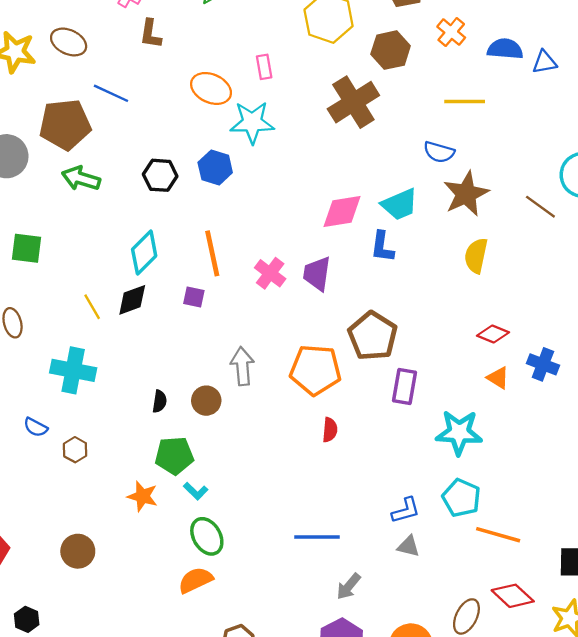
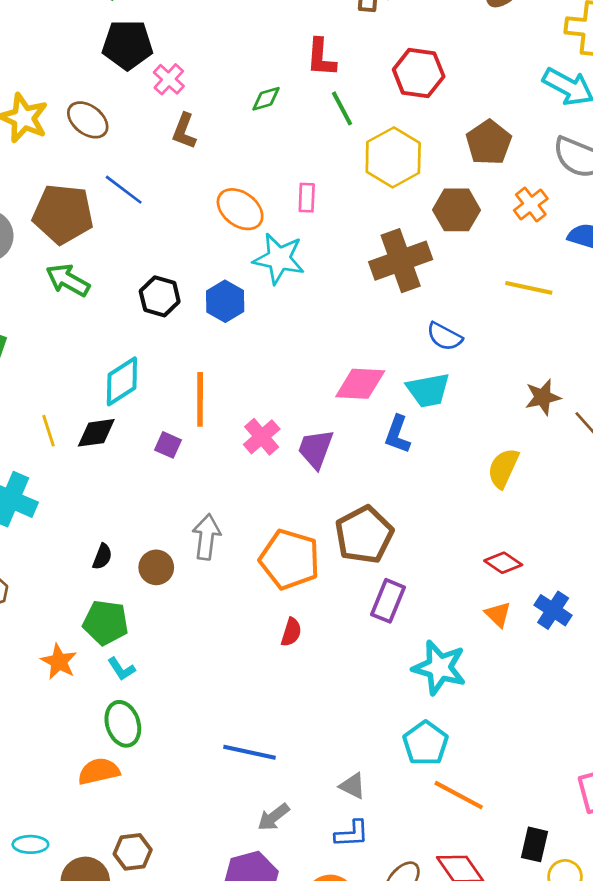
blue semicircle: (439, 152) -> (444, 336), moved
brown star: (466, 194) -> (543, 397), moved, size x0.7
blue L-shape: (406, 510) -> (352, 834), moved

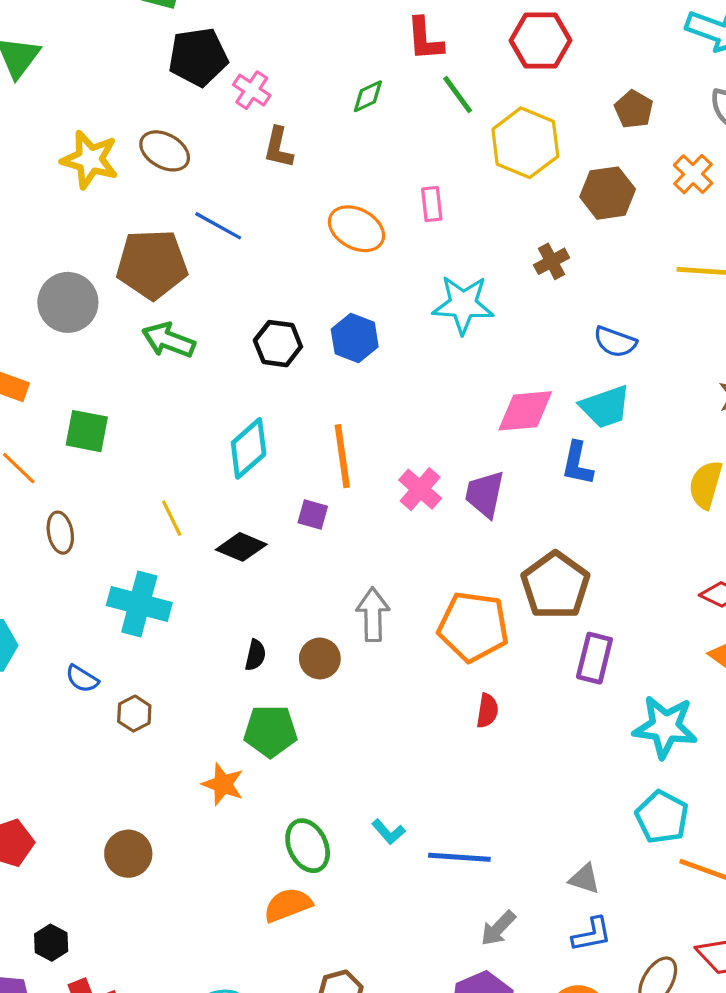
brown pentagon: (489, 143) -> (634, 109), size x0.7
cyan star: (279, 259) -> (463, 305), moved
brown cross: (401, 261) -> (552, 261), size x0.5
black diamond: (96, 433) -> (241, 547), moved, turned 39
cyan L-shape: (121, 669) -> (388, 832), moved

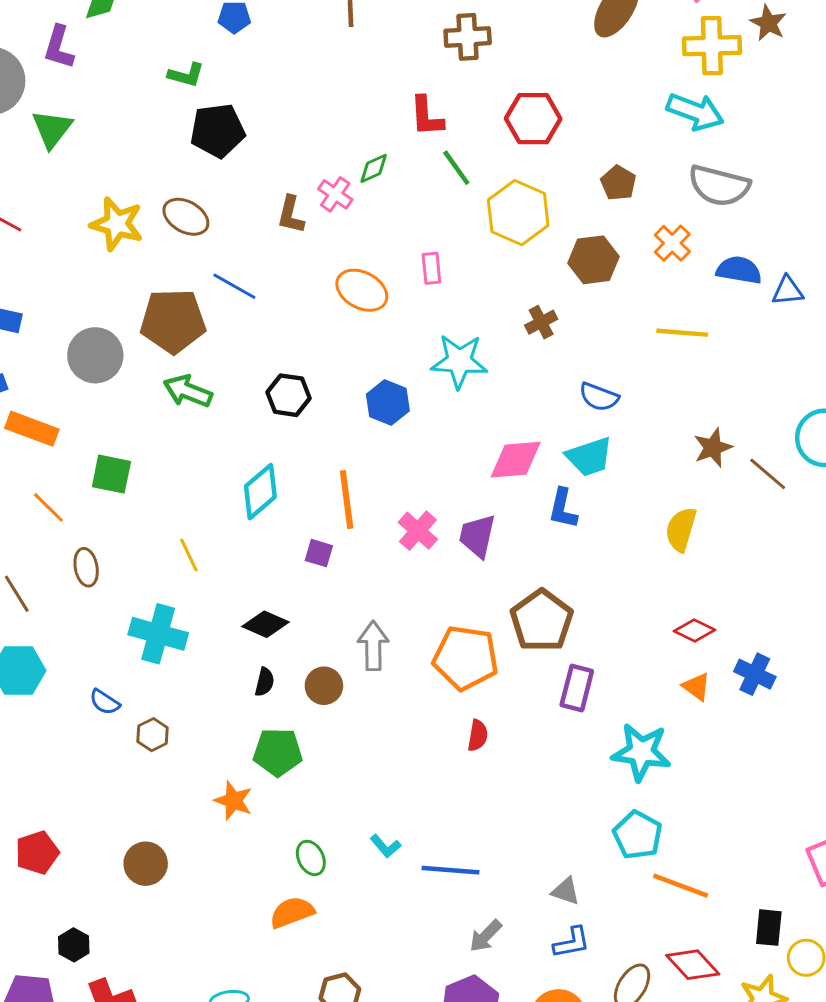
pink cross: (252, 90) -> (335, 194), moved
blue hexagon: (355, 338) -> (388, 402), moved
black diamond: (241, 547) -> (265, 624), moved
green ellipse: (308, 846) -> (311, 858), size x0.7

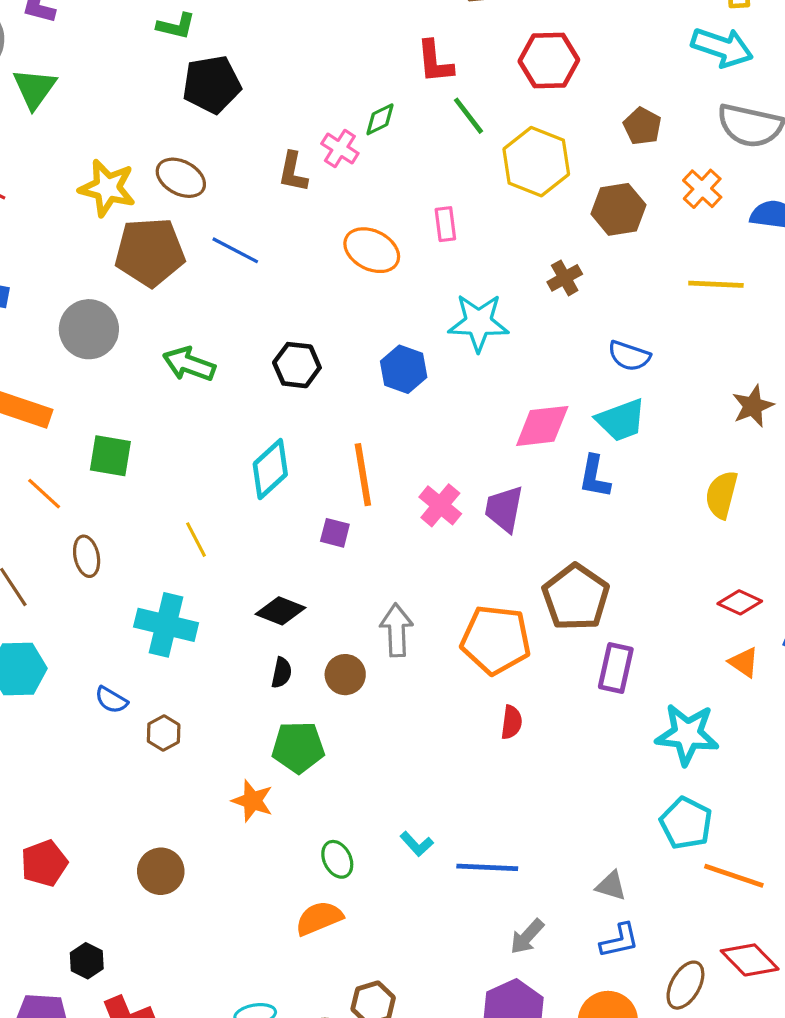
brown pentagon: (173, 321) -> (150, 252), moved

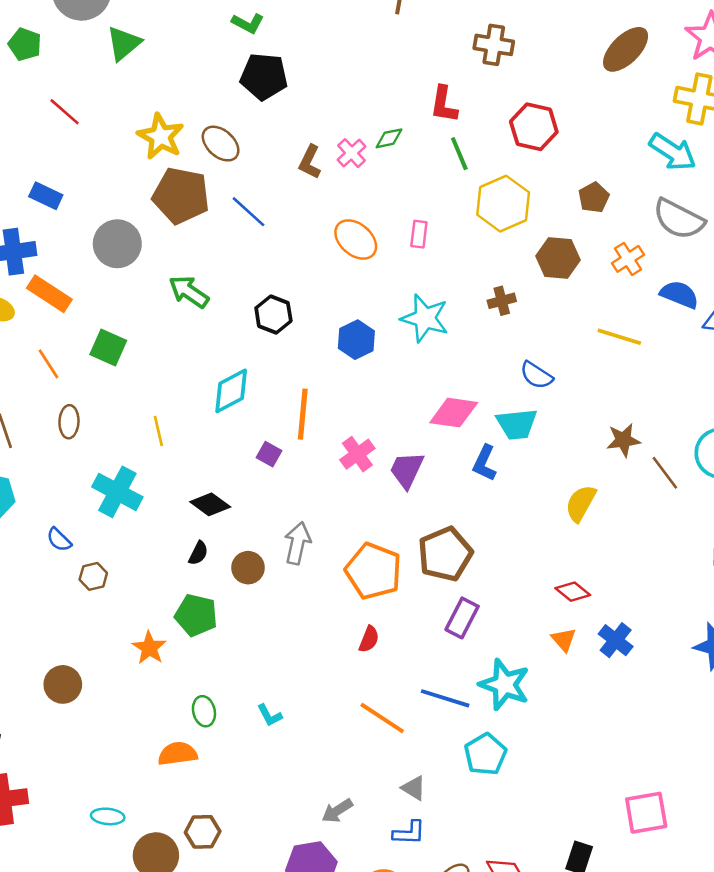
blue line: (487, 867) -> (445, 698), moved
orange line: (734, 876) -> (382, 718), moved

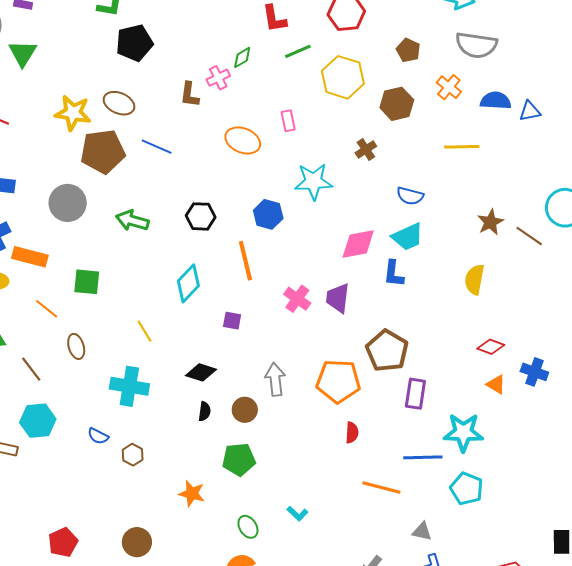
pink cross: (352, 153) -> (218, 78), turned 35
green line: (459, 154) -> (298, 51), turned -72
orange line: (303, 414) -> (245, 261), moved
green pentagon: (196, 615) -> (239, 459), moved

